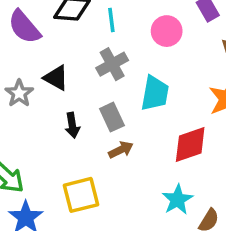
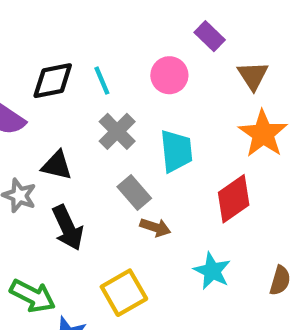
black arrow: (72, 125) -> (68, 228), moved, size x1.5
brown arrow: (121, 150) -> (155, 227), turned 60
cyan star: (177, 200) -> (212, 271), moved

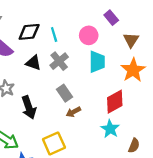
cyan trapezoid: (176, 151) -> (97, 62), moved
black triangle: (57, 165) -> (33, 63), moved
brown arrow: (155, 227) -> (73, 112), turned 128
cyan star: (212, 271) -> (110, 129), moved

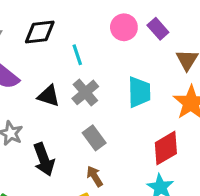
black diamond: (29, 32) -> (40, 32), moved
pink circle: (89, 35) -> (124, 27), moved
brown arrow: (73, 112) -> (95, 176), moved, turned 88

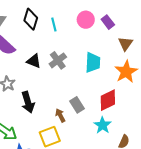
black diamond: (40, 32) -> (31, 19), turned -70
cyan line: (77, 55) -> (54, 24), moved
gray rectangle: (94, 138) -> (77, 105), moved

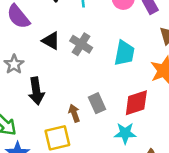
gray cross: (58, 60) -> (81, 44), turned -30
cyan star: (103, 125) -> (125, 133), turned 30

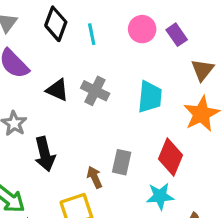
gray rectangle: (97, 103) -> (122, 162), turned 42
red diamond: (136, 103) -> (170, 157), turned -44

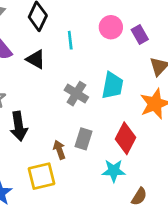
cyan line: (92, 34) -> (70, 40), moved
black triangle: (57, 90) -> (36, 59), moved
gray cross: (95, 91) -> (76, 94), moved

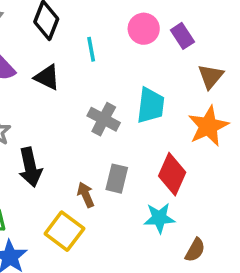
yellow square: (41, 176) -> (64, 231), turned -36

